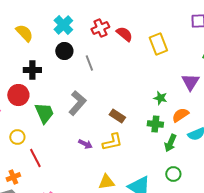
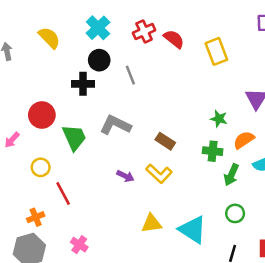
black cross: (32, 70) -> (83, 84), moved
gray L-shape: (77, 103) -> (115, 125), turned -105
yellow L-shape: (112, 142) -> (159, 174), turned 55

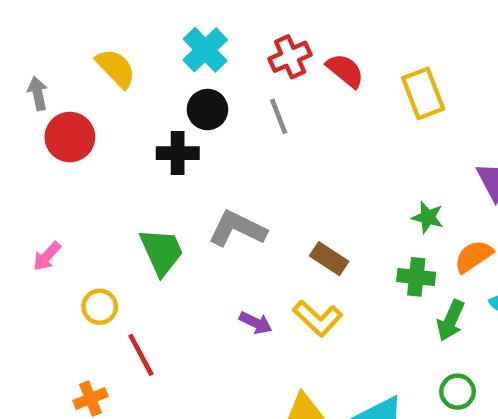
gray line: (130, 75) -> (279, 116), moved
red circle: (42, 115) -> (70, 137), moved

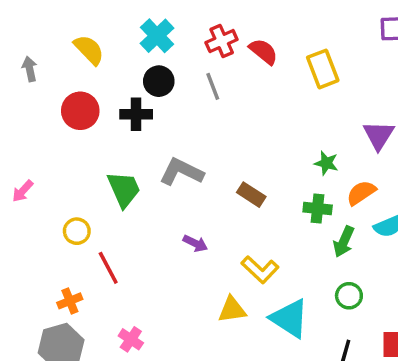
red circle: (70, 137) -> (80, 111), moved
pink arrow: (47, 256) -> (23, 191), moved
yellow L-shape: (318, 318) -> (260, 270), moved

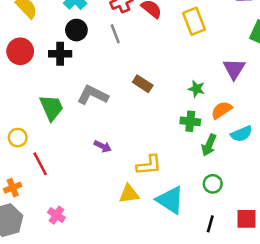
brown rectangle: (251, 195) -> (143, 84), moved
yellow L-shape: (260, 270) -> (149, 165), turned -48

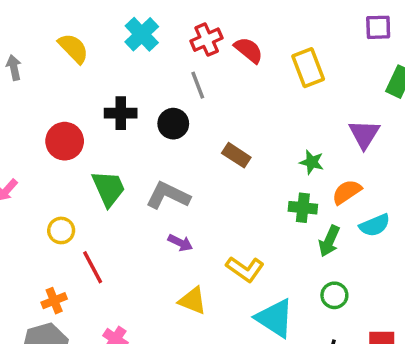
black circle: (76, 30) -> (173, 124), moved
red circle: (20, 51) -> (65, 141), moved
gray L-shape: (93, 95) -> (168, 195), moved
yellow L-shape: (149, 165) -> (245, 269), turned 40
yellow triangle: (129, 194) -> (193, 301), moved, turned 30

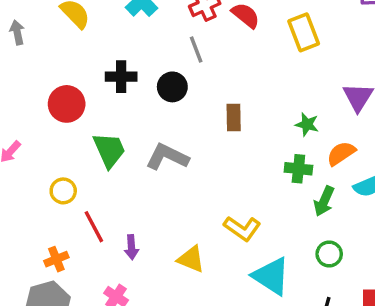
brown rectangle: (236, 155) -> (234, 118), turned 56
purple arrow: (180, 243) -> (131, 247), moved, turned 60

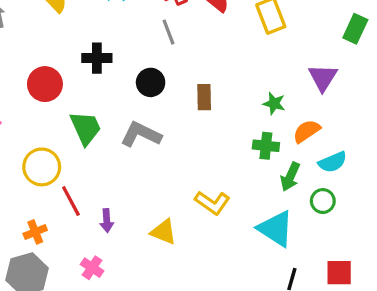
black circle: (172, 87) -> (151, 82), moved
yellow circle: (63, 191) -> (42, 167), size x1.5
green circle: (329, 254) -> (323, 201), moved
cyan triangle: (271, 276) -> (276, 229), moved

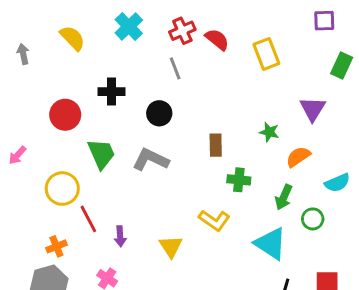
brown rectangle: (204, 97) -> (216, 145), moved
green cross: (266, 146) -> (239, 180), moved
cyan semicircle: (333, 162) -> (337, 183), moved
yellow triangle: (164, 232) -> (171, 246), turned 35

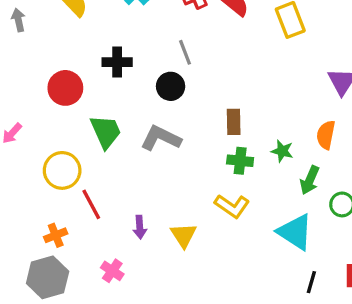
gray line: (175, 68) -> (185, 52), moved
green star: (269, 132) -> (282, 151), moved
orange semicircle: (298, 157) -> (326, 135), turned -45
green cross: (239, 180) -> (240, 161), moved
purple arrow: (120, 236) -> (140, 227), moved

